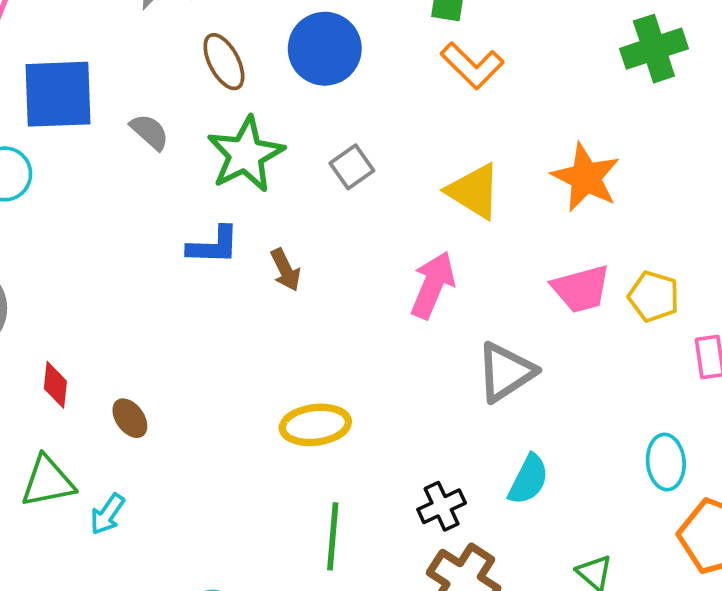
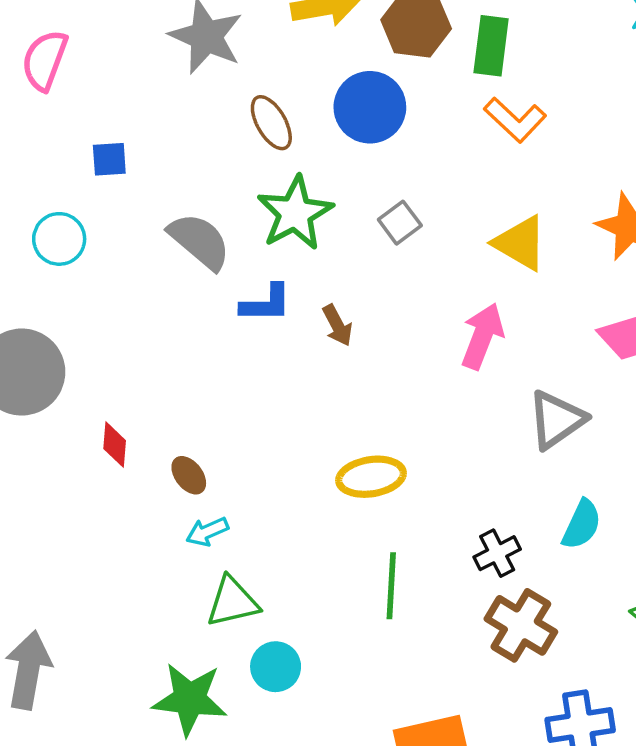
blue square: (58, 94) -> (109, 159), size x0.5
gray semicircle: (150, 132) -> (200, 241), moved, size x1.6
green triangle: (48, 482) -> (233, 602), moved
cyan arrow: (107, 514) -> (207, 532), moved, turned 33

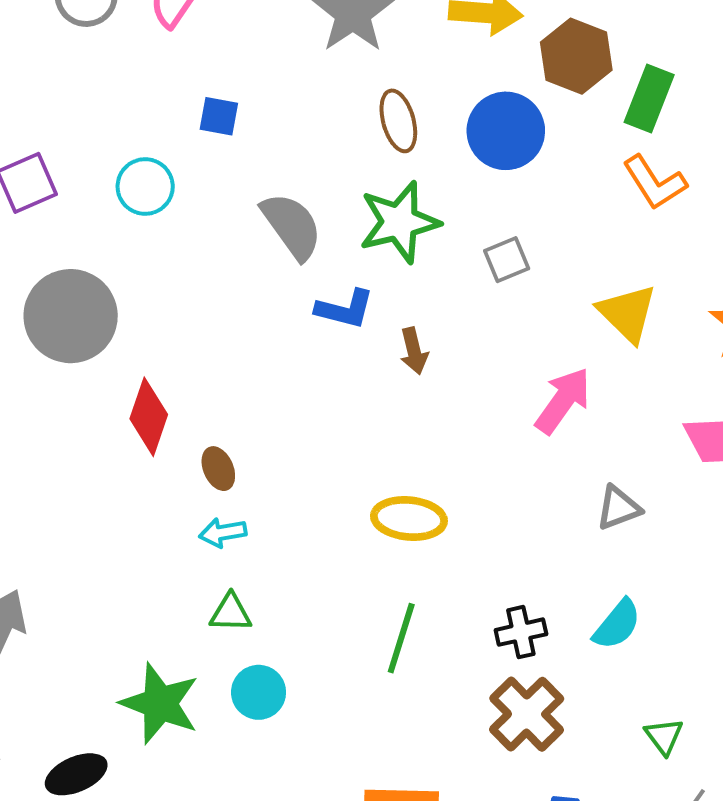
gray triangle: (556, 420) -> (618, 508), size x0.7
red diamond: (115, 445) -> (149, 417), size x1.5
green triangle: (233, 602) -> (231, 613), size x0.7

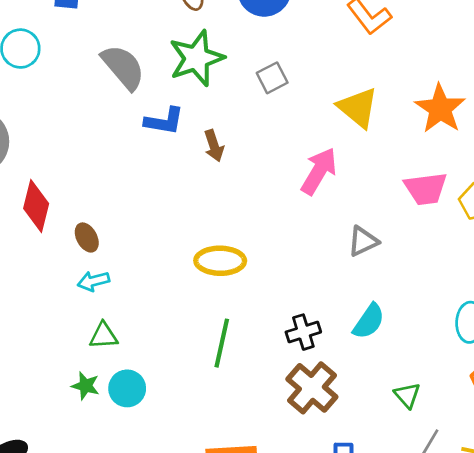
green star: (160, 703) -> (85, 386), moved, size x0.5

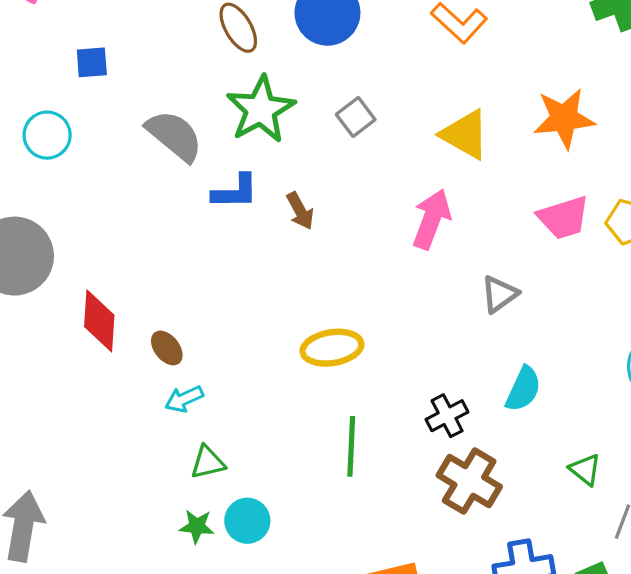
orange star: (440, 109) -> (564, 118), turned -30

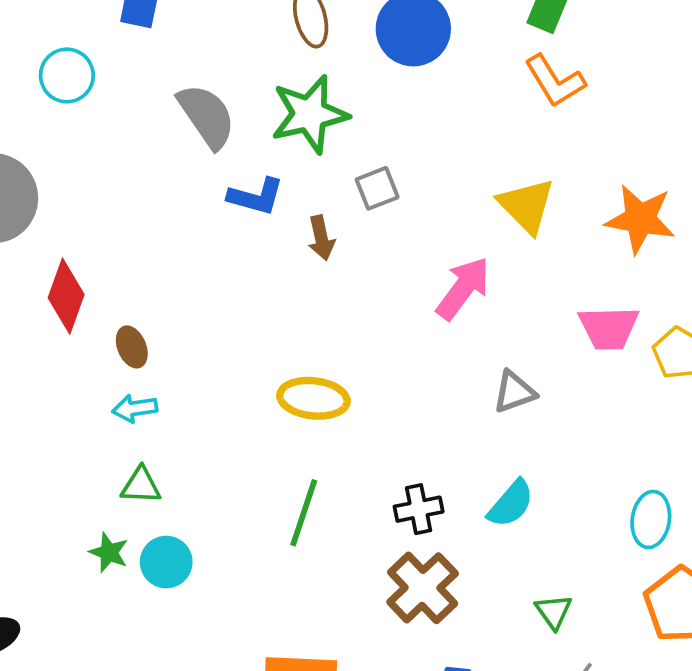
gray square: (356, 117) -> (377, 188), moved

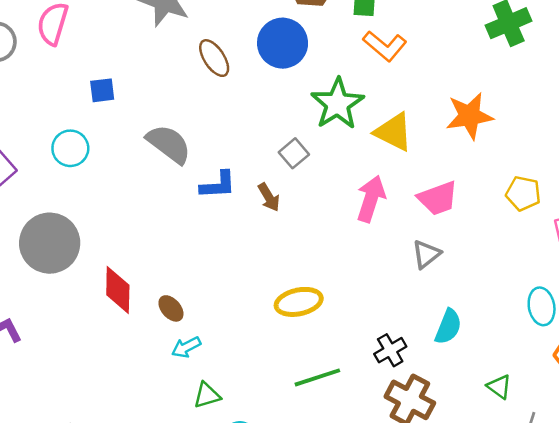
green star: (310, 114) -> (337, 104), moved
pink trapezoid: (609, 328) -> (438, 198), moved
green line: (304, 513) -> (317, 377), turned 72

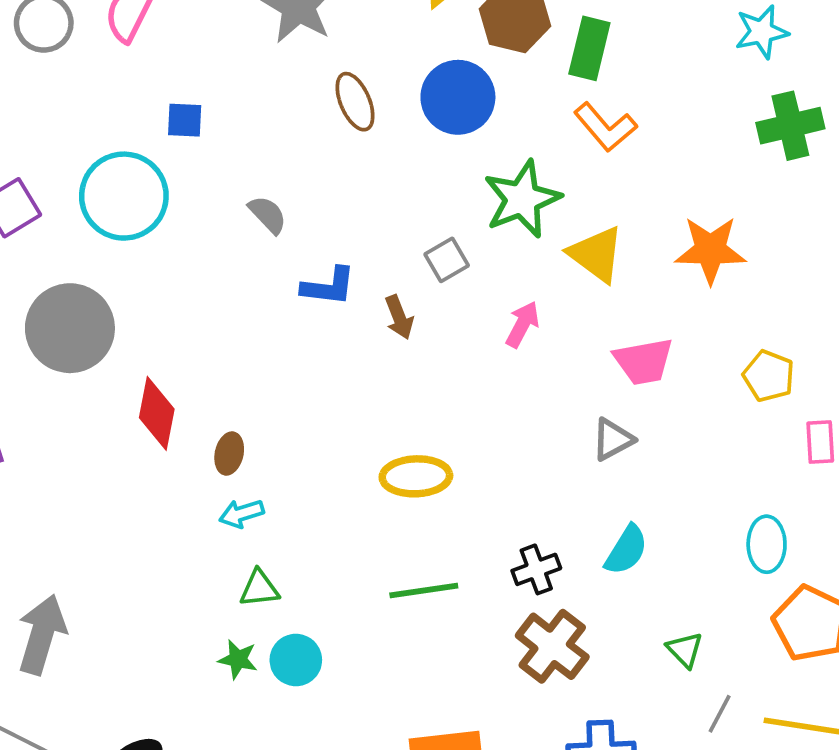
gray semicircle: (169, 144) -> (268, 215), size x0.6
cyan circle: (70, 148) -> (124, 196), size x1.6
pink arrow: (371, 199) -> (522, 324), moved, size x0.7
brown ellipse: (171, 308) -> (229, 454), turned 44

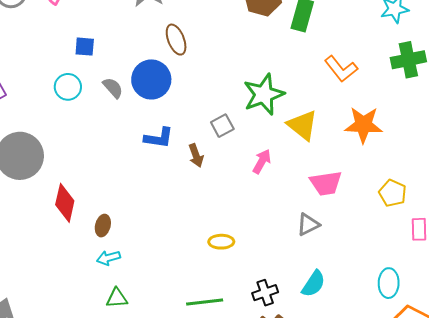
blue circle: (458, 97) -> (151, 79), moved
orange L-shape: (605, 127) -> (341, 69), moved
cyan circle: (124, 196) -> (68, 87), moved, size x0.6
gray semicircle: (268, 215) -> (113, 88), moved
yellow ellipse: (416, 476) -> (221, 242), moved, size x0.7

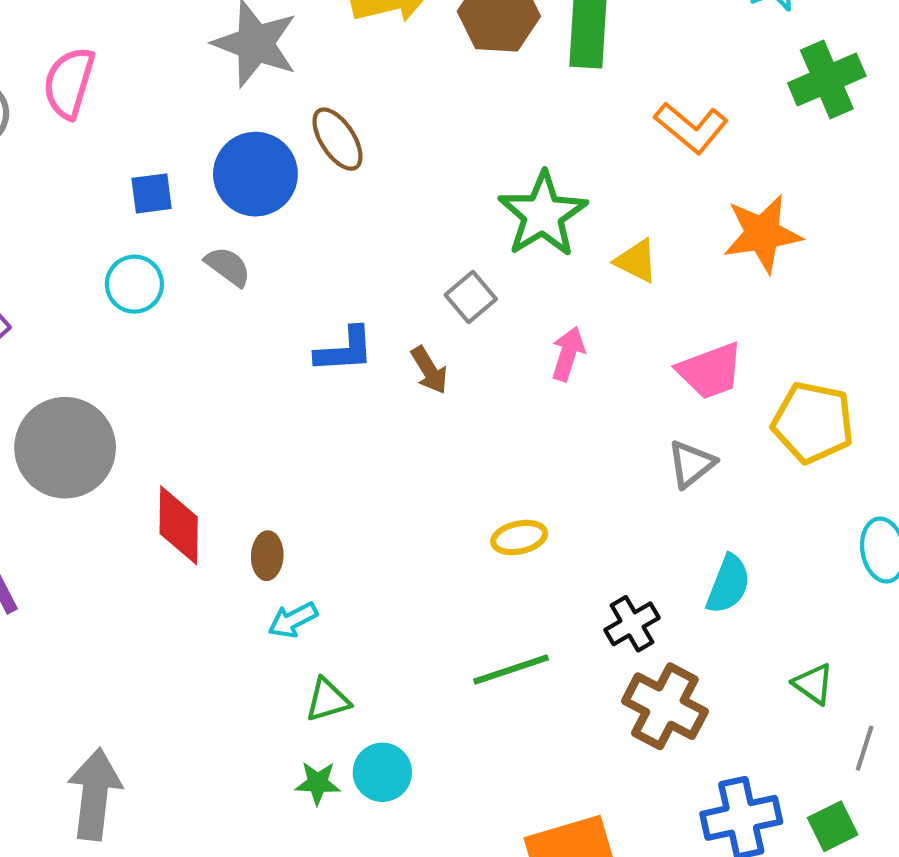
blue circle: (151, 79) -> (255, 174), moved
yellow triangle: (302, 125) -> (636, 261), size x0.7
yellow pentagon: (393, 193) -> (813, 422), moved, size x1.4

